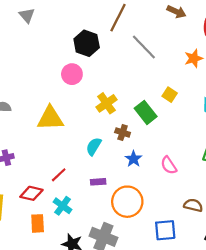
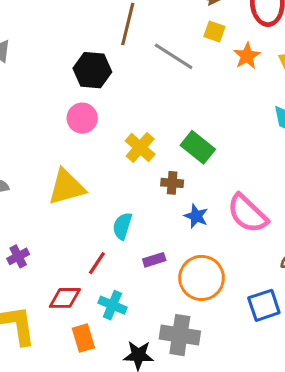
yellow square: (170, 95) -> (214, 31), moved
cyan semicircle: (94, 146) -> (122, 226), moved
pink semicircle: (169, 165) -> (247, 214), size x1.6

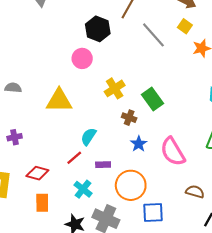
red line: (97, 263) -> (74, 158), moved
cyan cross: (112, 305) -> (83, 189), moved
blue square: (264, 305) -> (153, 213), moved

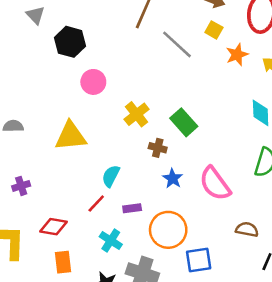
black hexagon: (98, 29) -> (70, 42), moved

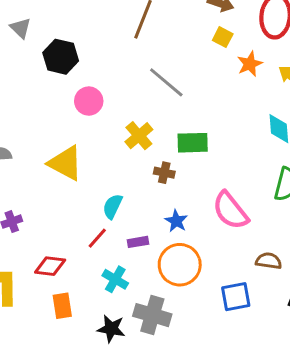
gray line: (177, 44) -> (166, 82), moved
green rectangle: (184, 122) -> (193, 143), turned -48
yellow triangle: (71, 136) -> (65, 163), turned 36
blue star: (173, 178) -> (176, 221), moved
blue square: (199, 260) -> (236, 297), moved

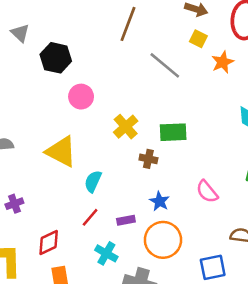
gray line: (166, 82) -> (165, 65), moved
cyan semicircle: (113, 206) -> (93, 181), moved
pink semicircle: (230, 211) -> (207, 192), size x0.7
red diamond: (50, 266) -> (49, 243), turned -32

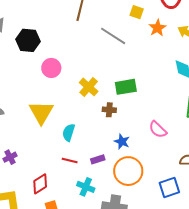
yellow triangle: (61, 152) -> (41, 112), turned 40
red line: (90, 217) -> (70, 161), turned 70

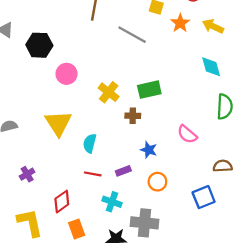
orange circle: (128, 171) -> (157, 182), size x0.6

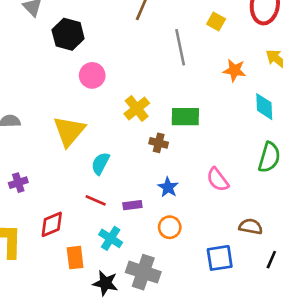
orange star: (180, 23) -> (234, 70), moved, turned 30
gray line: (132, 35) -> (180, 47), turned 36
orange rectangle: (77, 229) -> (75, 258), moved

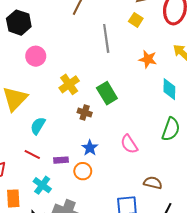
green rectangle: (185, 117) -> (107, 93), turned 55
orange circle: (170, 227) -> (83, 171), moved

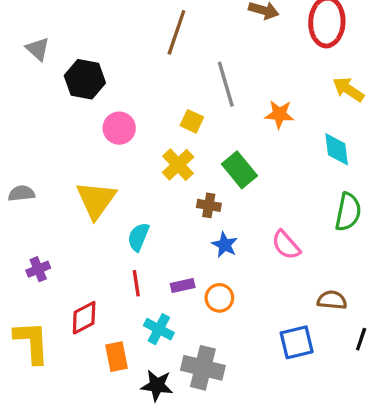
yellow square: (136, 20) -> (192, 121), moved
orange star: (148, 59) -> (279, 114), moved
blue star: (90, 148) -> (225, 245), moved
red line: (32, 155) -> (136, 283), turned 63

